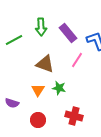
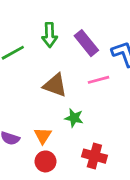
pink line: (77, 60) -> (99, 80), turned 42
orange triangle: (38, 90) -> (43, 136), moved

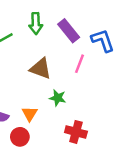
pink line: (99, 80) -> (80, 64), turned -54
red circle: (45, 161) -> (20, 137), moved

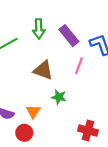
red cross: (76, 132) -> (88, 131), moved

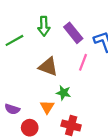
orange triangle: (33, 112) -> (47, 107), moved
red cross: (88, 131) -> (71, 126), moved

